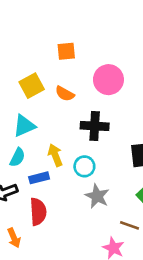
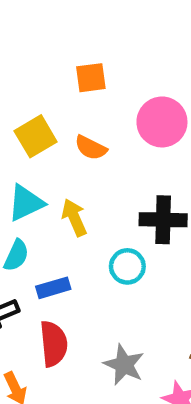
black cross: (95, 126) -> (163, 220), moved
yellow arrow: (55, 155) -> (74, 217), moved
gray star: (97, 196) -> (124, 365), moved

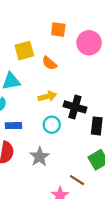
pink circle: (162, 122) -> (89, 43), moved
yellow arrow: (74, 217) -> (47, 96), moved, turned 84
gray star: (124, 365) -> (40, 157), moved

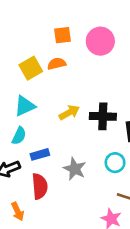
orange semicircle: (49, 63) -> (57, 64), moved, turned 140
cyan circle: (52, 125) -> (115, 163), moved
gray star: (40, 157) -> (75, 169), moved

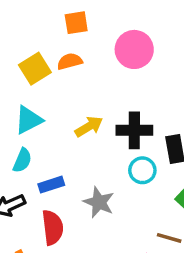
pink circle: (100, 41) -> (134, 49), moved
cyan circle: (115, 163) -> (142, 170), moved

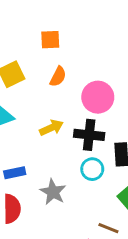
pink circle: (134, 49) -> (98, 97), moved
orange semicircle: (70, 61) -> (58, 77), moved, turned 126

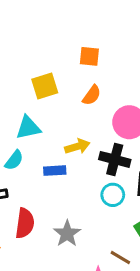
blue rectangle: (15, 173) -> (55, 171), moved
gray star: (53, 192) -> (67, 234), moved

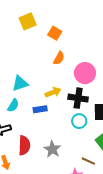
orange square: (89, 56) -> (55, 33), turned 32
yellow square: (45, 86) -> (28, 21), moved

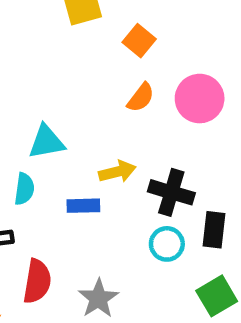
pink circle: (85, 73) -> (200, 99), moved
cyan semicircle: (13, 105) -> (24, 189), turned -32

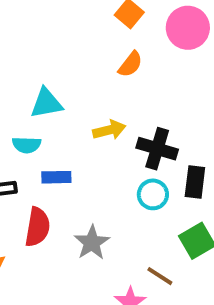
pink circle: (200, 99) -> (188, 28), moved
cyan semicircle: (24, 189) -> (27, 145), turned 84
blue rectangle: (83, 206) -> (56, 177), moved

